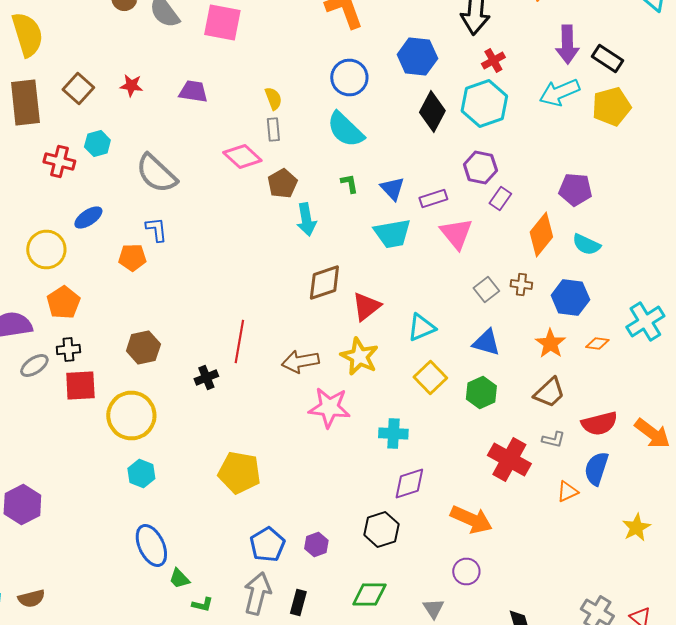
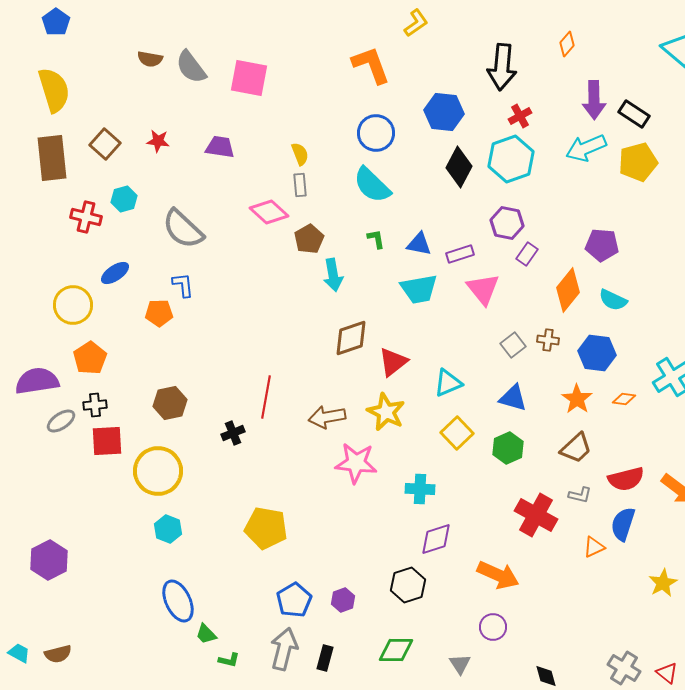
blue triangle: (392, 188) -> (419, 244), turned -36

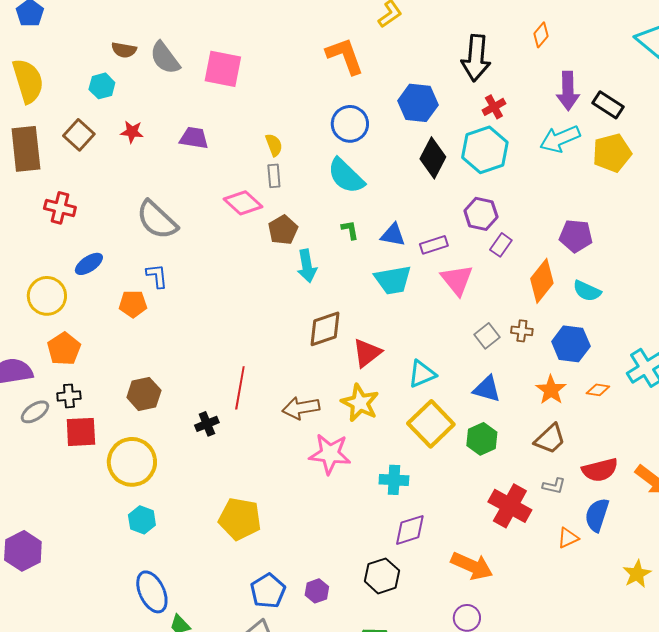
cyan hexagon: (124, 199) -> (102, 86), moved
yellow square: (457, 433) -> (431, 424), size x1.4

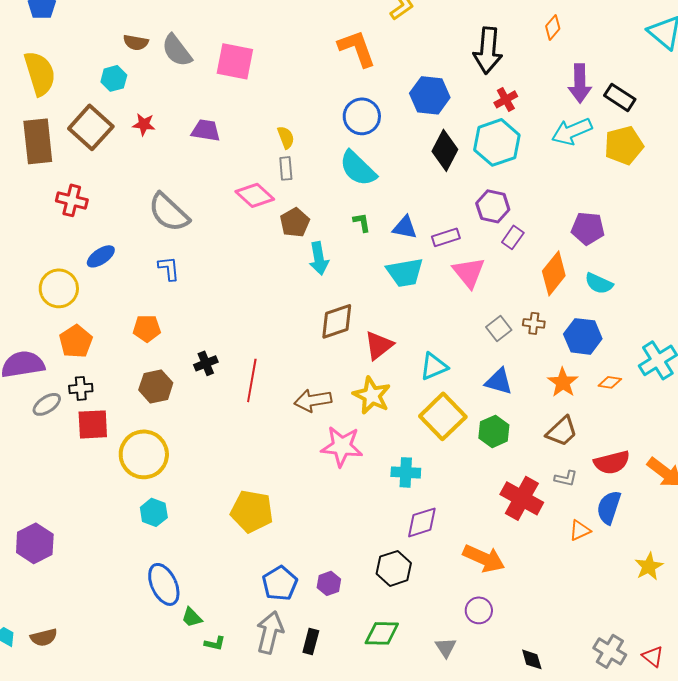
brown square: (79, 135) -> (91, 127), size x1.4
orange pentagon: (133, 304) -> (147, 328), moved
black cross: (207, 424) -> (206, 363), moved

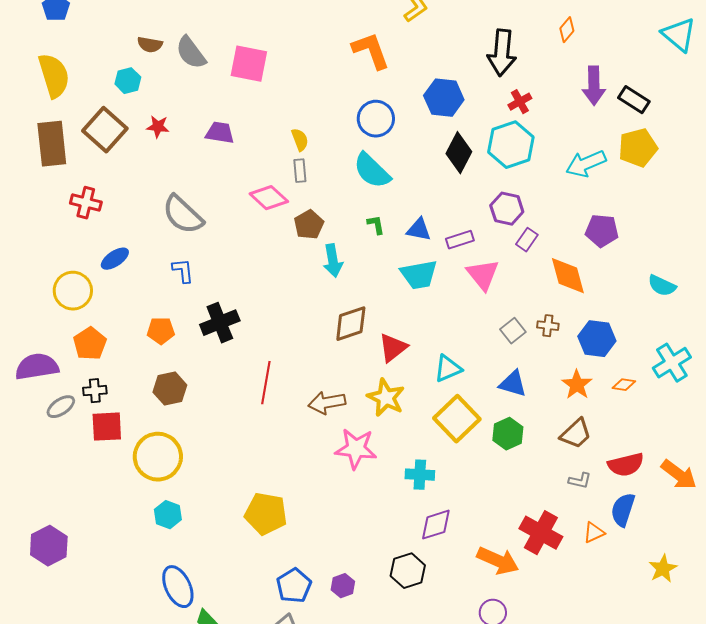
cyan arrow: (572, 131) -> (586, 164), moved
orange diamond: (554, 273) -> (568, 276), turned -54
cyan semicircle: (599, 283) -> (662, 286), moved
black cross: (206, 363) -> (220, 323), moved, size x1.6
red cross: (522, 498) -> (541, 533), moved

